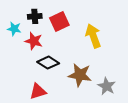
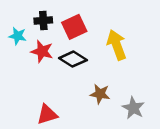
black diamond: (48, 63) -> (73, 59), moved
brown star: (80, 75) -> (100, 94), size x0.7

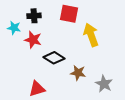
red square: (74, 27) -> (69, 14), moved, turned 36
black diamond: (73, 59) -> (54, 58), moved

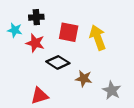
red square: (69, 14) -> (69, 32), moved

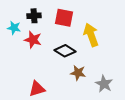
red square: (69, 32) -> (64, 18), moved
black diamond: (58, 62) -> (65, 51), moved

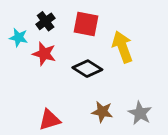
black cross: (34, 16) -> (46, 21), turned -32
brown star: (78, 73) -> (102, 112), moved

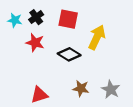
cyan star: (19, 38) -> (15, 20), moved
yellow arrow: (122, 47) -> (97, 37), turned 45

